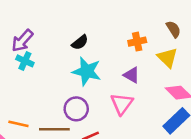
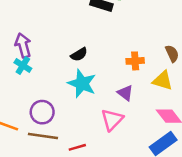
purple arrow: (22, 41) -> (23, 45), turned 115
yellow triangle: (167, 58) -> (163, 81), turned -35
purple circle: (76, 109) -> (42, 112), moved

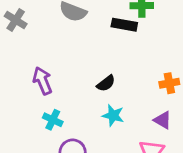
cyan cross: (23, 65) -> (53, 120), moved
cyan star: (82, 84) -> (113, 115), size x0.7

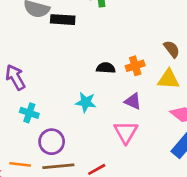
black rectangle: (124, 25) -> (63, 20), moved
black semicircle: (106, 83) -> (106, 68), moved, turned -132

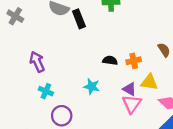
black rectangle: (63, 20) -> (79, 19), turned 60
yellow triangle: (168, 79) -> (149, 82), moved
pink triangle: (126, 132) -> (132, 104), moved

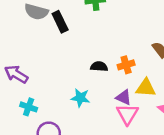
purple arrow: (37, 62) -> (16, 74), turned -30

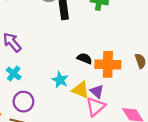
orange cross: (126, 65) -> (108, 64), size x1.6
yellow triangle: (146, 88) -> (81, 90), moved

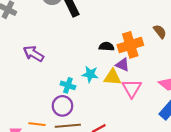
cyan cross: (14, 73) -> (68, 85), moved
purple triangle: (97, 91) -> (123, 65), moved

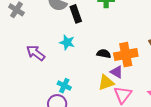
cyan star: (90, 74) -> (67, 42), moved
yellow triangle: (112, 77) -> (106, 83), turned -30

